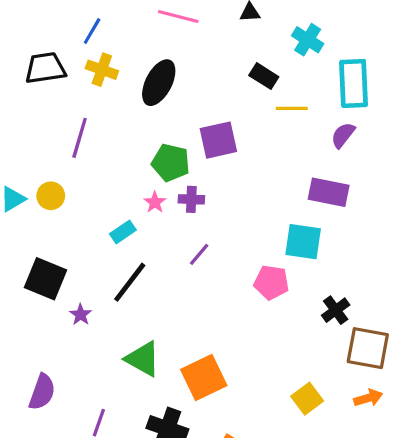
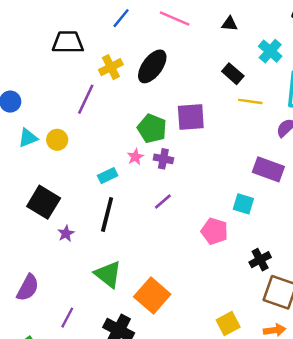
blue line: (92, 31) -> (121, 18), moved
yellow cross: (102, 70) -> (111, 67), moved, turned 35
cyan square: (303, 242) -> (243, 204), size x0.7
black line: (130, 282) -> (107, 215), turned -32
orange square: (204, 377) -> (152, 295), turned -32

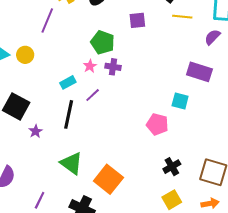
purple square: (191, 117) -> (137, 20), moved, size x0.7
purple line: (163, 201) -> (93, 95), moved
black cross: (260, 260) -> (172, 167), moved

